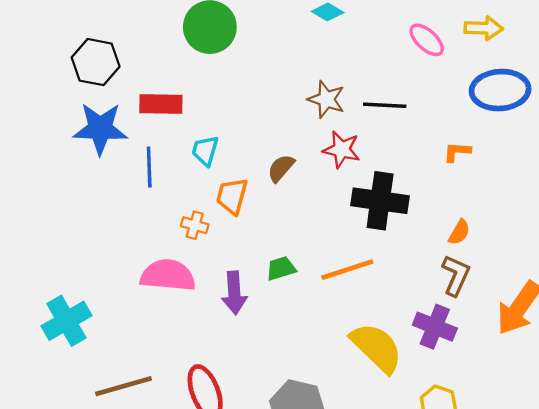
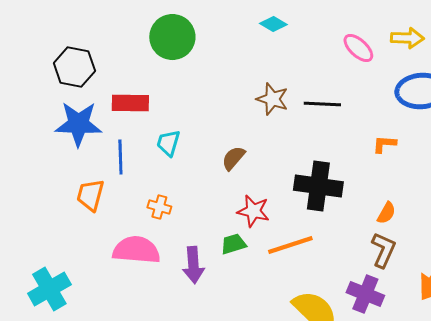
red star: (342, 149) -> (253, 211), moved
orange trapezoid: (232, 196) -> (90, 195), moved

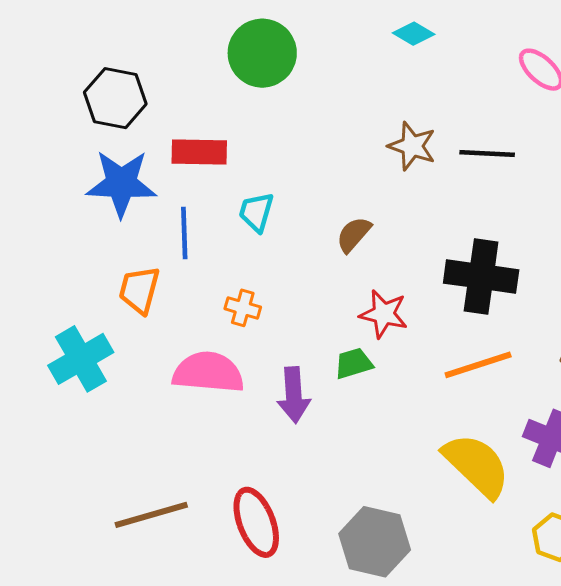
orange line: (290, 245) -> (478, 365), moved
cyan cross: (49, 289) -> (81, 359), moved

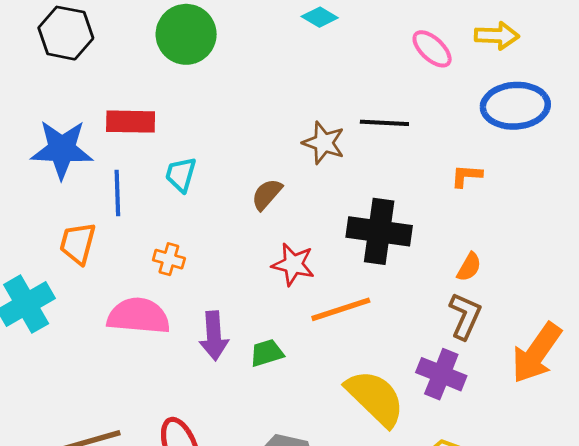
black hexagon: (115, 98) -> (66, 33), moved
brown star: (412, 146) -> (324, 143), moved
green trapezoid: (354, 363) -> (267, 353), moved
orange line: (478, 365) -> (341, 309), moved

